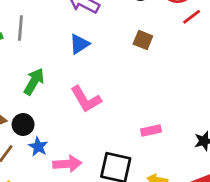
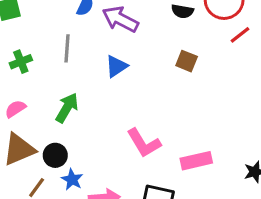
gray line: (20, 28) -> (67, 48), moved
pink L-shape: (86, 99) -> (144, 143), moved
pink rectangle: (151, 130) -> (196, 161), size x1.4

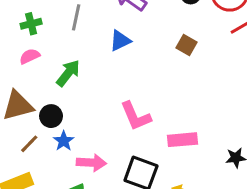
pink semicircle: (15, 109) -> (30, 56), moved

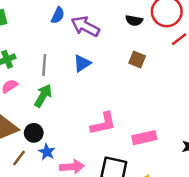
gray line: (76, 17) -> (44, 65), moved
pink L-shape: (136, 116) -> (103, 124), turned -72

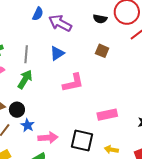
pink L-shape: (103, 124) -> (73, 83), moved

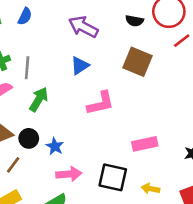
blue semicircle: (38, 14) -> (25, 16), moved
brown square: (102, 51) -> (138, 62), size x1.6
gray line: (26, 54) -> (27, 68), moved
blue star: (28, 125) -> (55, 146), moved

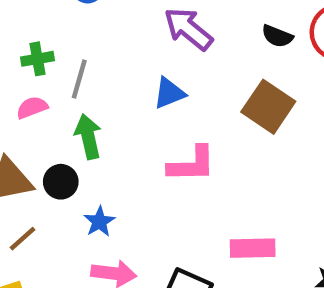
green arrow: (39, 99) -> (88, 137), turned -55
black circle: (29, 138) -> (61, 182), moved

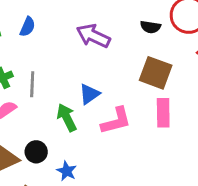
blue triangle: (169, 93) -> (89, 94), moved
green arrow: (88, 137) -> (67, 118), moved
pink rectangle: (253, 248) -> (163, 113), moved, turned -76

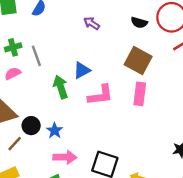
purple arrow: (93, 36) -> (92, 23), size x0.6
gray line: (32, 84) -> (36, 56), turned -30
black circle: (36, 152) -> (31, 126), moved

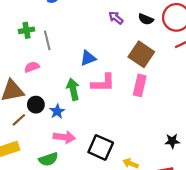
purple arrow: (92, 23) -> (116, 18), moved
pink semicircle: (13, 73) -> (32, 67), moved
green arrow: (61, 87) -> (73, 89), moved

